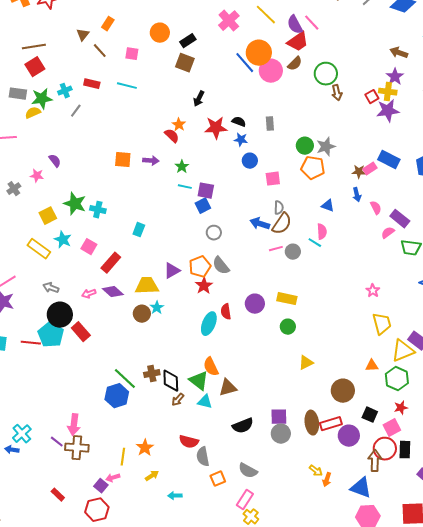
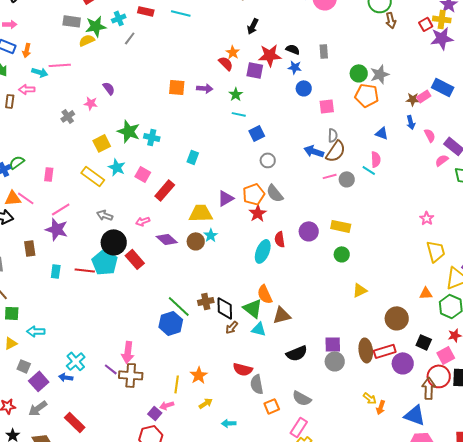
purple square: (206, 191) -> (255, 70), moved
purple diamond: (113, 292) -> (167, 239), moved
red rectangle: (58, 495) -> (75, 422), moved, size x1.5

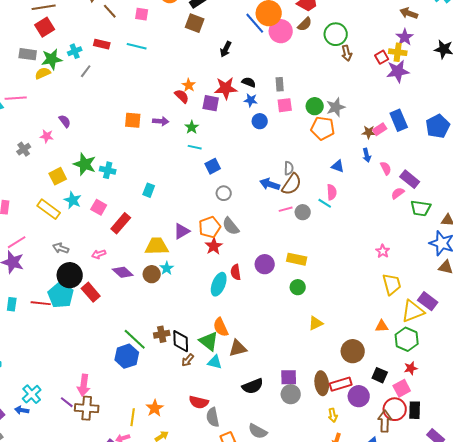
black arrow: (253, 26) -> (226, 49), moved
blue rectangle: (443, 87) -> (399, 120), turned 40
pink square: (327, 106) -> (285, 105), moved
yellow arrow: (370, 398) -> (333, 415), moved, turned 40

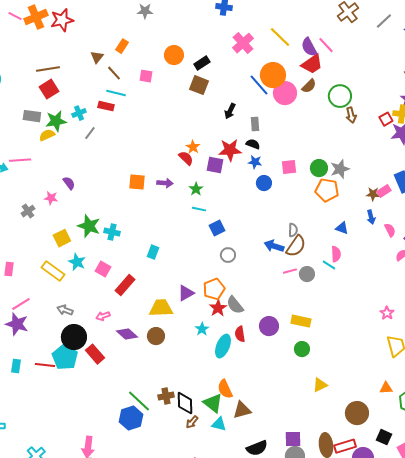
cyan line: (137, 46) -> (116, 93), moved
gray rectangle: (280, 84) -> (255, 124), moved
gray semicircle: (231, 226) -> (235, 305), moved
cyan star: (167, 268) -> (202, 329), moved

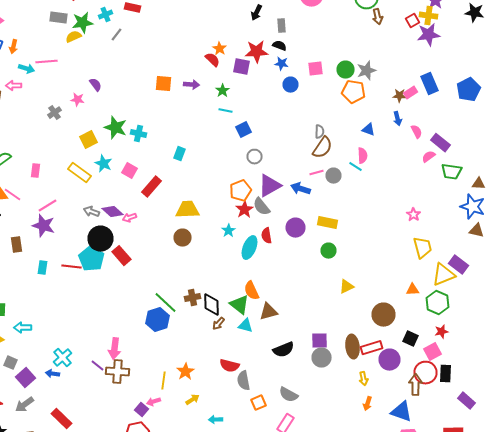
blue arrow: (274, 246) -> (300, 189), moved
purple triangle: (186, 293) -> (270, 186), moved, size x1.4
purple diamond: (127, 334) -> (112, 212), moved

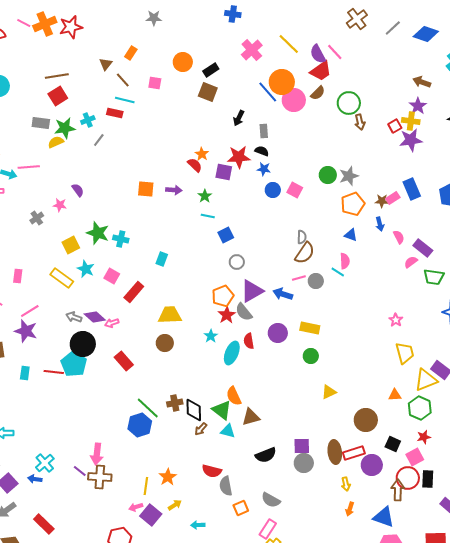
pink square: (316, 69) -> (295, 190), moved, turned 35
orange pentagon: (354, 92) -> (353, 204), moved, turned -30
red rectangle: (122, 256) -> (124, 361), moved
purple square: (142, 410) -> (151, 515), moved, size x1.5

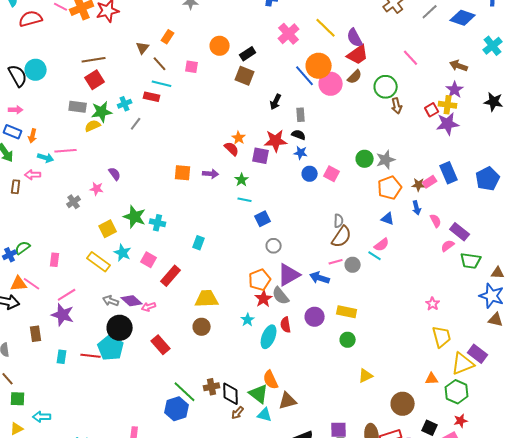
pink line: (335, 52) -> (411, 58), moved
pink semicircle: (345, 261) -> (382, 245), turned 56

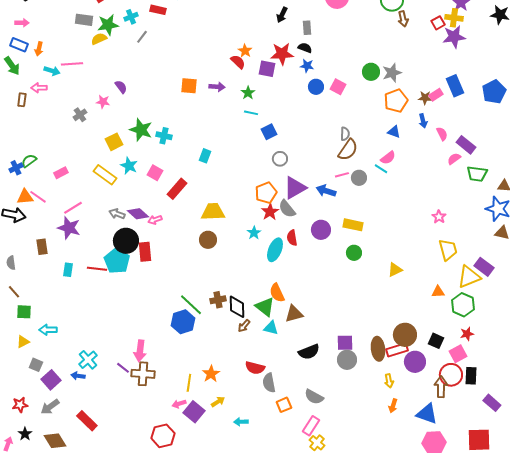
pink rectangle: (55, 260) -> (61, 173), turned 56
red rectangle: (161, 345) -> (145, 252), moved, turned 36
yellow triangle: (366, 376) -> (395, 270), moved
brown circle: (403, 404) -> (405, 335), moved

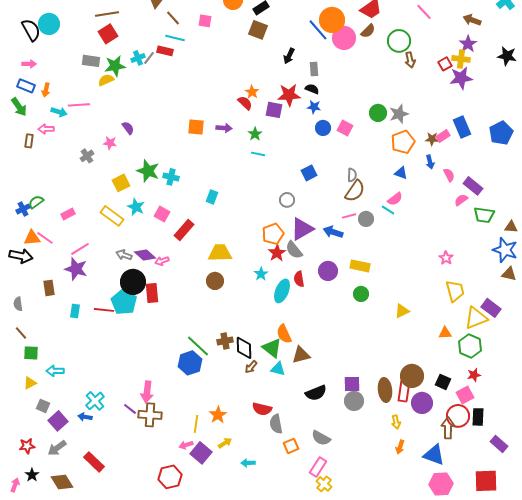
gray line: (142, 37) -> (149, 58), moved
blue square: (269, 132) -> (309, 173), moved
red rectangle: (397, 350) -> (404, 391), turned -65

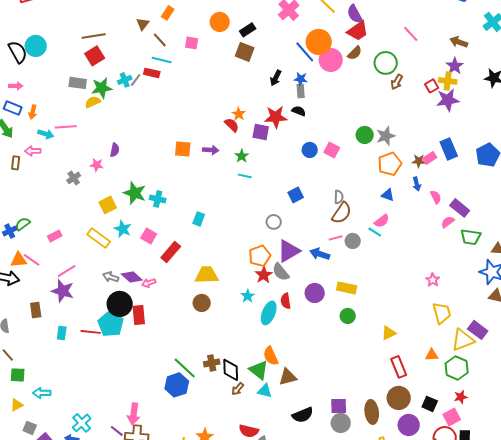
brown arrow: (410, 60) -> (397, 82), turned 42
blue star: (314, 107) -> (301, 79), moved
purple semicircle: (128, 128) -> (115, 150), turned 48
red rectangle: (404, 391) -> (399, 367), moved, turned -30

